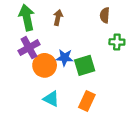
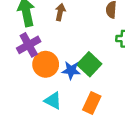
blue star: (65, 58) -> (71, 70), moved
green square: (85, 65) -> (89, 64), turned -30

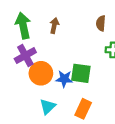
green square: (89, 64) -> (81, 73), turned -35
cyan triangle: (53, 101) -> (48, 107), turned 49

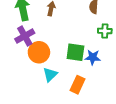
blue star: (64, 79) -> (93, 57), moved
cyan triangle: (48, 107) -> (50, 75), moved

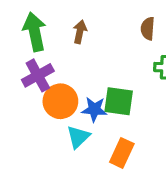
blue star: (93, 57) -> (94, 109), moved

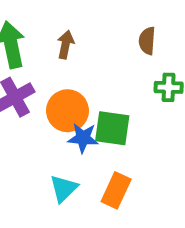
orange circle: (60, 101) -> (67, 111), moved
cyan triangle: (78, 137) -> (64, 188), moved

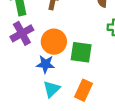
blue star: (83, 138) -> (46, 64), moved

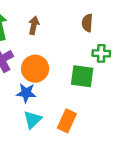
green square: (81, 52) -> (82, 76), moved

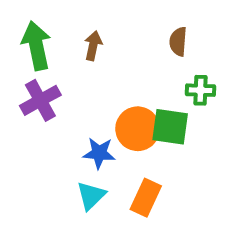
orange circle: (35, 69) -> (138, 129), moved
blue star: (26, 93) -> (99, 153), moved

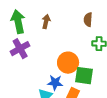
green square: (170, 127) -> (84, 76), moved
blue star: (99, 153) -> (55, 83), moved

